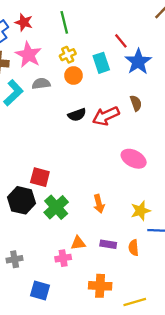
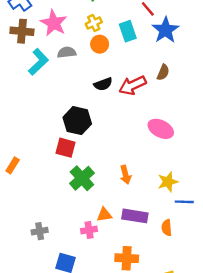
brown semicircle: (136, 103) -> (163, 72), turned 42
black hexagon: (22, 200) -> (77, 121), moved
purple rectangle: (108, 244) -> (135, 216), size x1.5
orange semicircle: (134, 248) -> (167, 228), moved

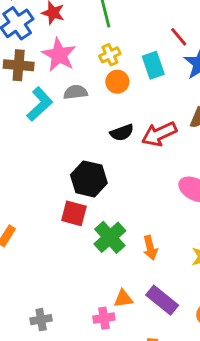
green cross: (82, 178) -> (110, 237), moved
purple rectangle: (135, 216) -> (162, 300), turned 30

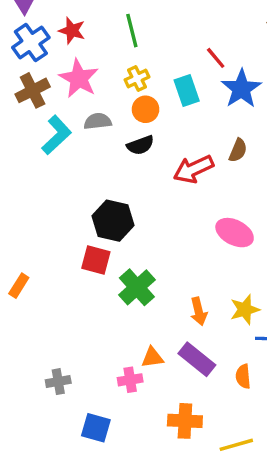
brown cross: (19, 65) -> (33, 90), turned -32
black semicircle: (122, 133) -> (140, 145), moved
orange arrow: (150, 248) -> (199, 311), moved

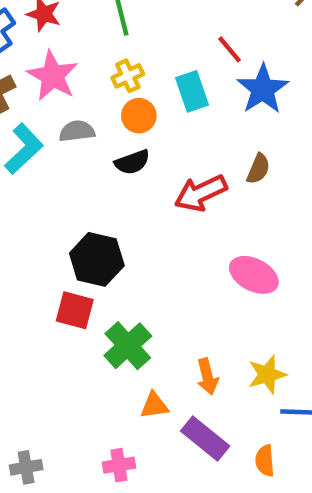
orange triangle: (152, 358) -> (154, 405), moved

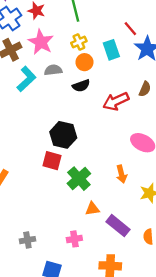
orange arrow: (207, 377) -> (121, 174), moved

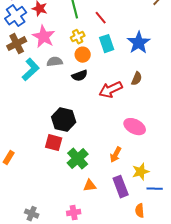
red line: (130, 29) -> (101, 18), moved
orange arrow: (121, 174) -> (116, 155), turned 42
purple rectangle: (118, 226) -> (121, 187), moved, turned 30
gray cross: (27, 240) -> (32, 214), turned 32

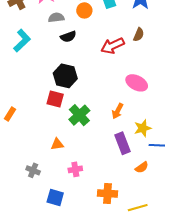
cyan L-shape: (31, 70) -> (22, 41), moved
black semicircle: (80, 76) -> (68, 37), moved
orange triangle: (90, 186) -> (57, 144), moved
orange semicircle: (140, 211) -> (142, 167), turned -120

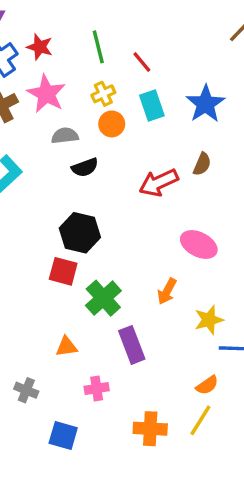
purple rectangle: (123, 143) -> (132, 345), moved
yellow line: (138, 208) -> (200, 420), moved, turned -42

